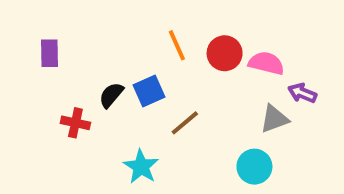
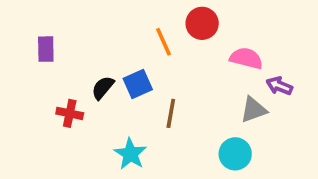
red circle: (225, 53) -> (202, 23), moved
brown line: (185, 123) -> (171, 113), turned -40

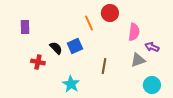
pink semicircle: (246, 58) -> (134, 32), turned 84
black semicircle: (103, 88) -> (56, 48), turned 96
brown line: (171, 113) -> (104, 66), moved
cyan circle: (235, 154) -> (152, 85), moved

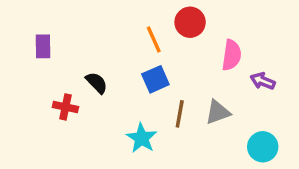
blue square: (75, 46) -> (155, 79), moved
gray triangle: (138, 60) -> (218, 112), moved
cyan star: (71, 84) -> (142, 138), moved

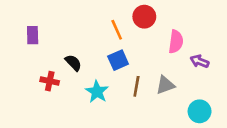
cyan star: (142, 138) -> (97, 92), moved

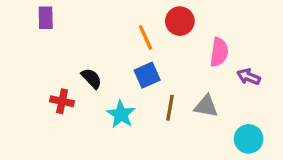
purple rectangle: (33, 35) -> (46, 18), moved
gray triangle: (165, 85) -> (206, 106), turned 30

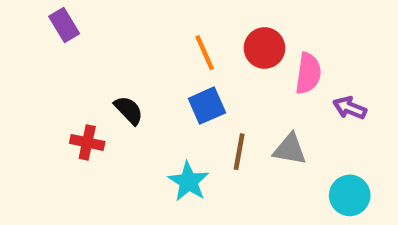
purple rectangle: (46, 18) -> (64, 25), turned -30
red circle: (180, 21) -> (264, 48), moved
cyan star: (121, 114) -> (188, 182), moved

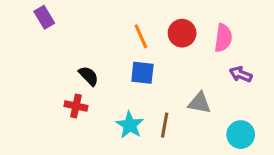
pink semicircle: (308, 73) -> (223, 38), moved
blue square: (207, 106) -> (142, 73), turned 30
red cross: (87, 142) -> (76, 106), moved
brown line: (239, 152) -> (165, 125), moved

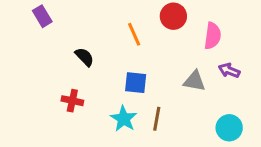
red circle: (182, 33) -> (173, 16), moved
blue square: (142, 73) -> (136, 83), moved
black semicircle: (89, 76) -> (84, 57), moved
gray triangle: (199, 103) -> (194, 81), moved

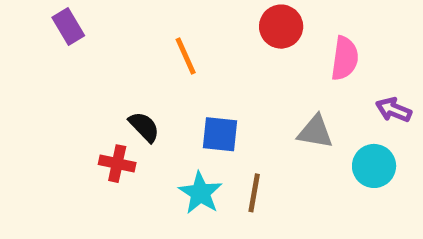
orange line: (134, 34) -> (186, 56), moved
black semicircle: (84, 57) -> (144, 127), moved
purple arrow: (229, 70) -> (394, 110), moved
cyan circle: (229, 128) -> (374, 166), moved

